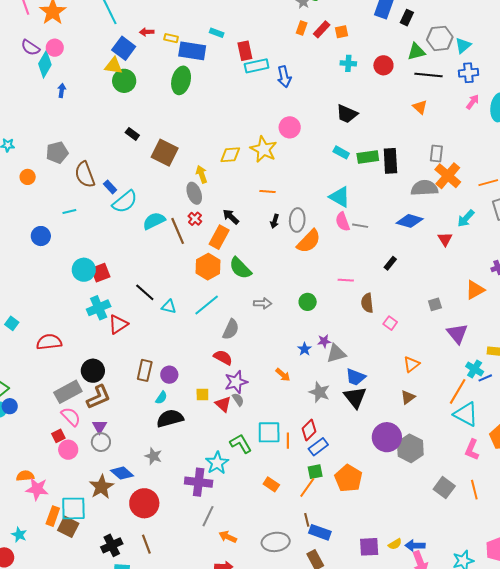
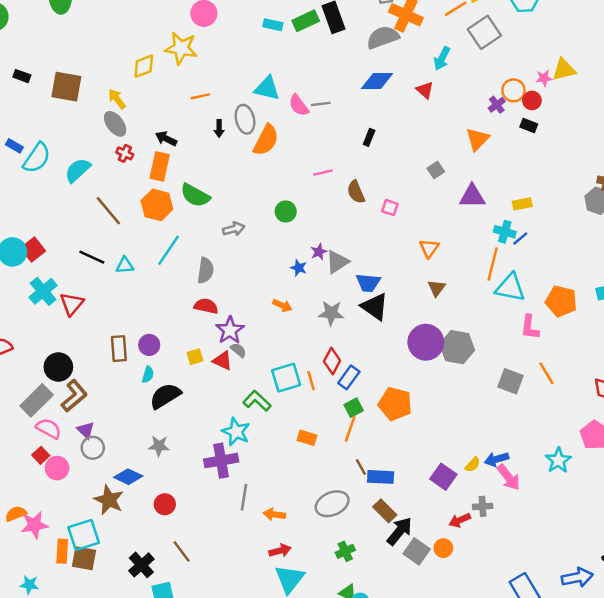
cyan triangle: (340, 197) -> (267, 88), moved
brown line: (178, 231) -> (108, 211), moved
purple triangle: (457, 334) -> (472, 196), turned -35
red circle: (144, 503) -> (165, 504), size x0.6
purple square: (369, 547) -> (443, 477), turned -35

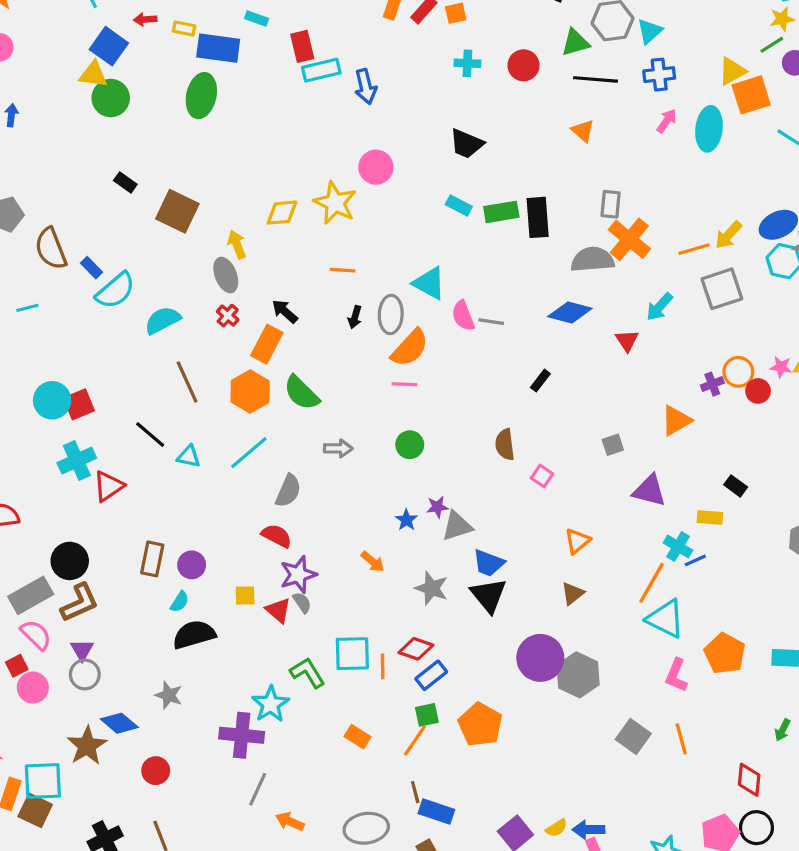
black rectangle: (529, 125) -> (736, 486), moved
pink line: (323, 173) -> (404, 384), moved
red diamond: (332, 361) -> (416, 649), turned 65

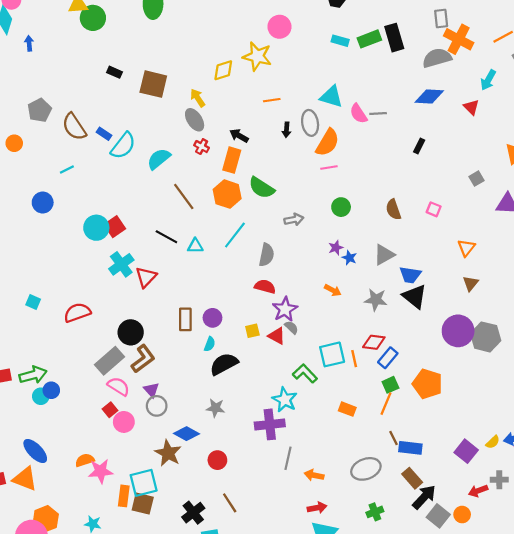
brown semicircle: (505, 445) -> (393, 209), moved
purple star: (437, 507) -> (336, 248), moved

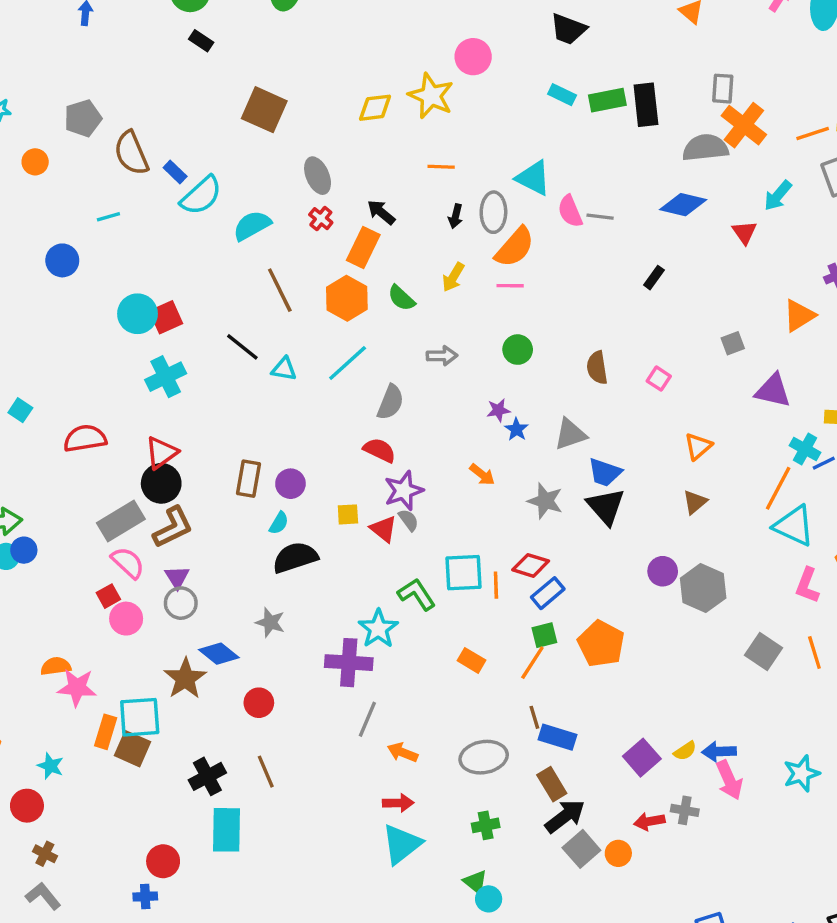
black rectangle: (115, 72) -> (201, 41), moved
yellow arrow: (198, 98) -> (453, 277), moved, turned -126
green semicircle: (262, 188) -> (401, 298), size x0.7
red triangle: (146, 277) -> (162, 453), moved
purple circle: (458, 331) -> (663, 571), size x0.6

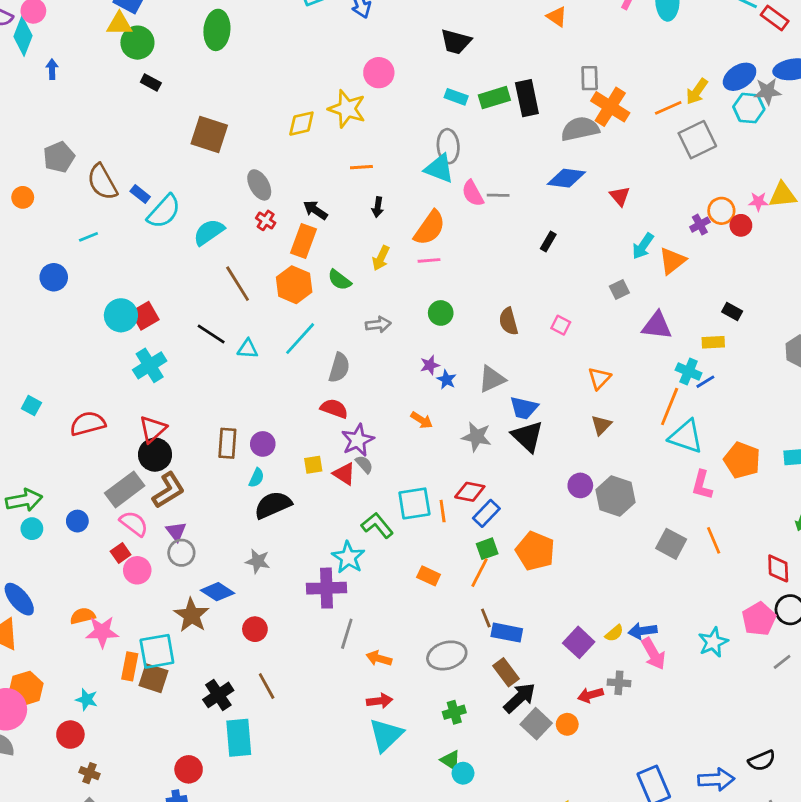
cyan arrow: (778, 196) -> (643, 246), moved
gray ellipse: (493, 212) -> (448, 146), moved
blue circle: (24, 550) -> (77, 521), moved

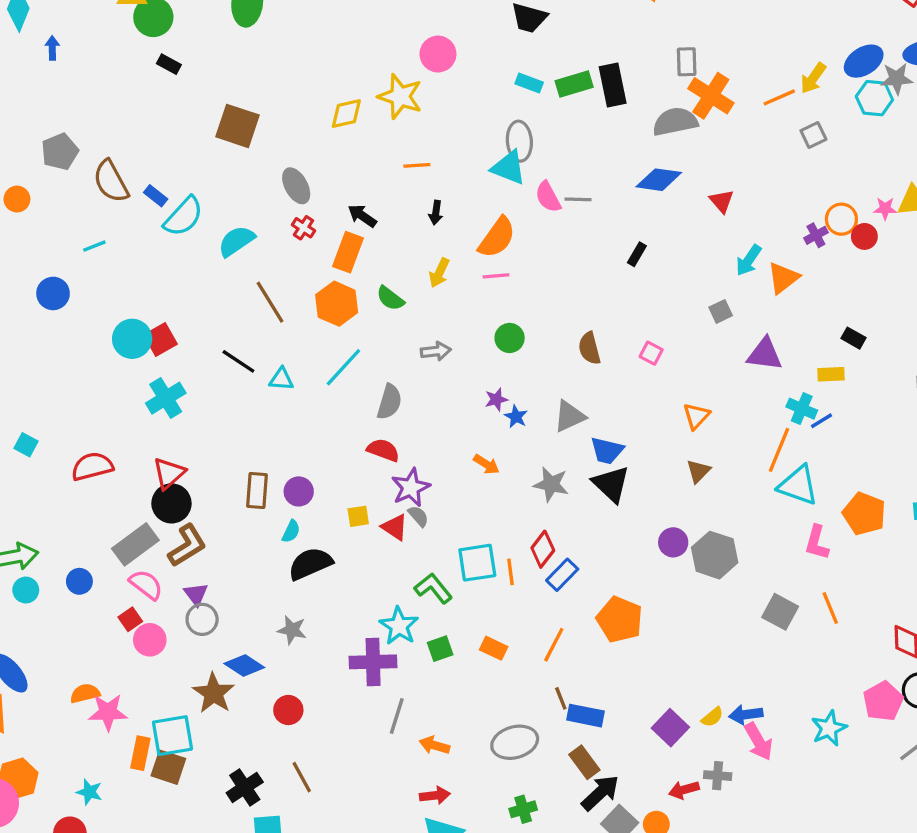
gray square: (697, 140) -> (813, 135), size x0.6
red diamond: (470, 492) -> (543, 549), turned -64
green square: (487, 549) -> (440, 649), moved

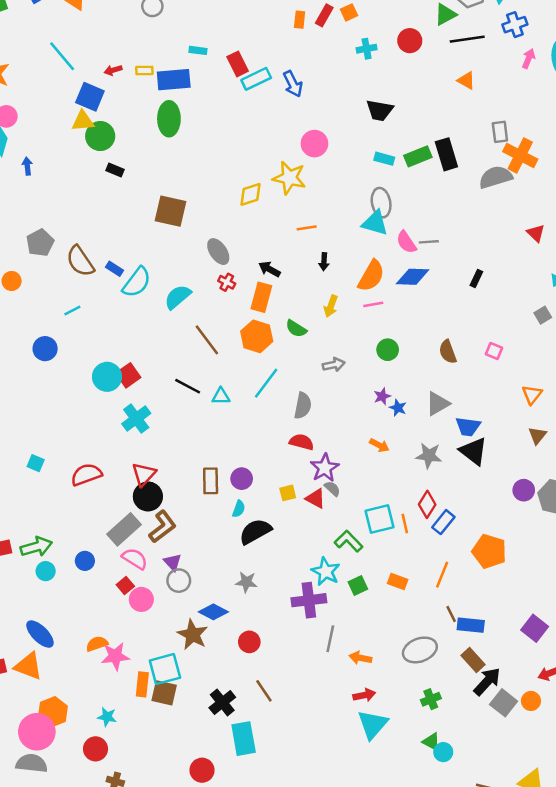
blue diamond: (659, 180) -> (413, 277), moved

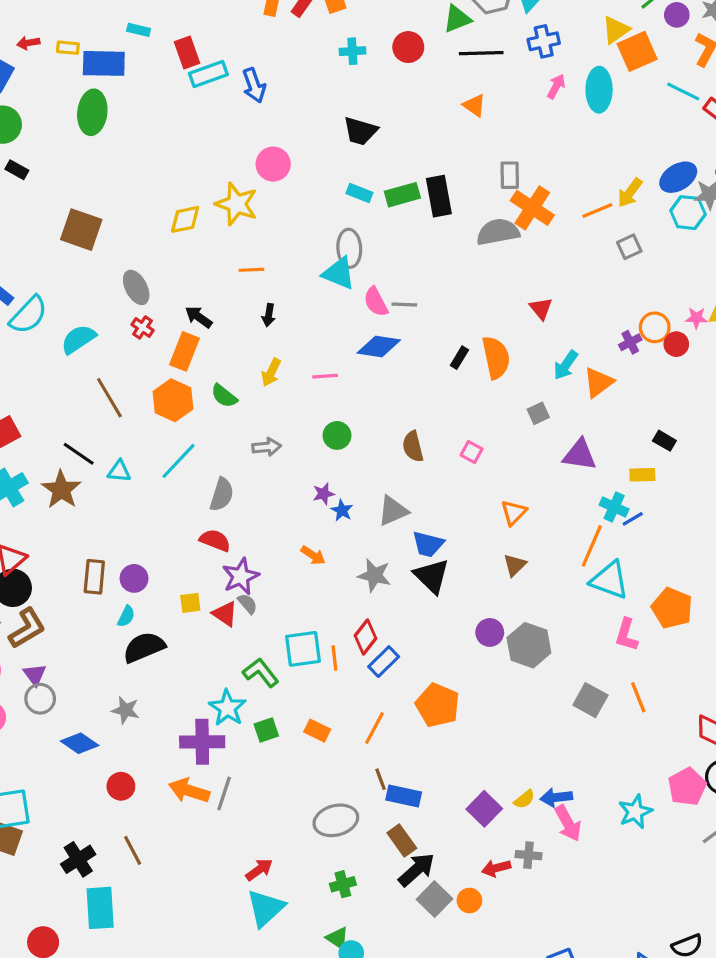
orange semicircle: (371, 276) -> (496, 358), moved, turned -48
brown star: (193, 635) -> (61, 490), moved
orange arrow: (360, 658) -> (189, 791), moved, size x1.4
red arrow: (364, 695) -> (259, 870), turned -30

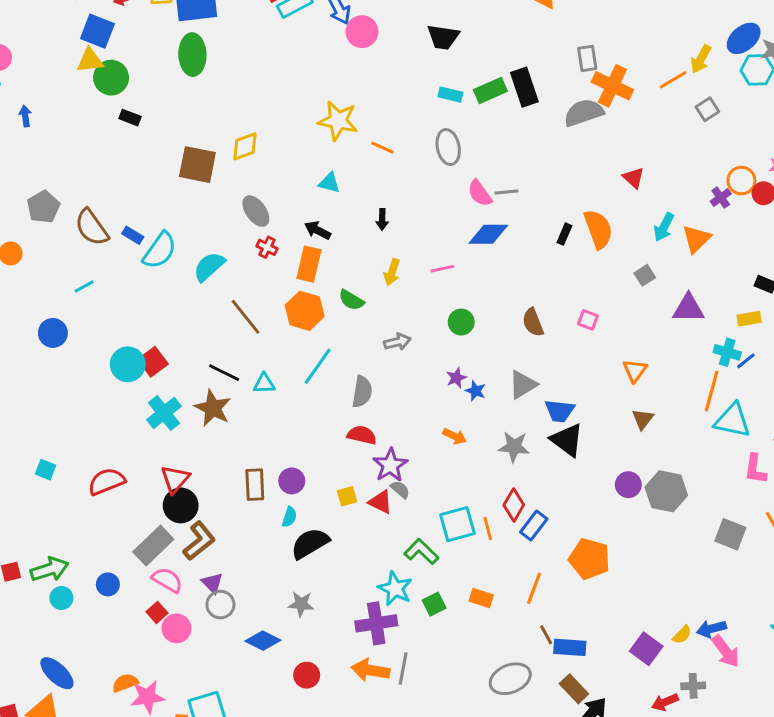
pink circle: (273, 164) -> (362, 32), moved
yellow diamond: (185, 219) -> (245, 146), moved
orange line: (251, 270) -> (383, 148), moved, turned 35
cyan triangle: (339, 273) -> (329, 183), moved, size x0.7

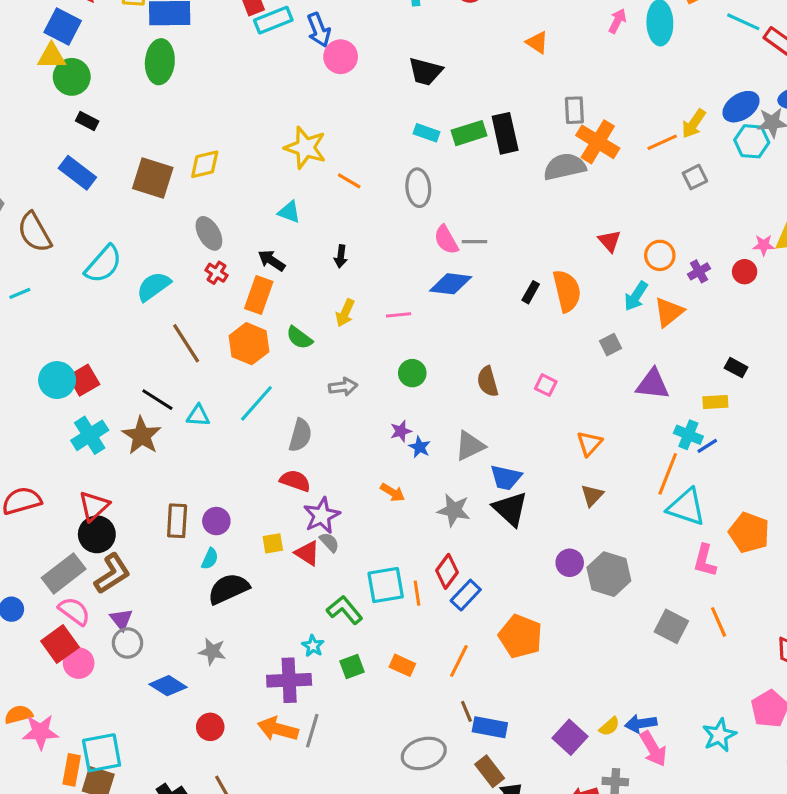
orange circle: (741, 181) -> (660, 255), moved
blue rectangle: (133, 235) -> (77, 173), moved, size x1.6
cyan star: (395, 589) -> (313, 646), size x0.6
red square: (157, 612) -> (60, 644), size x1.6

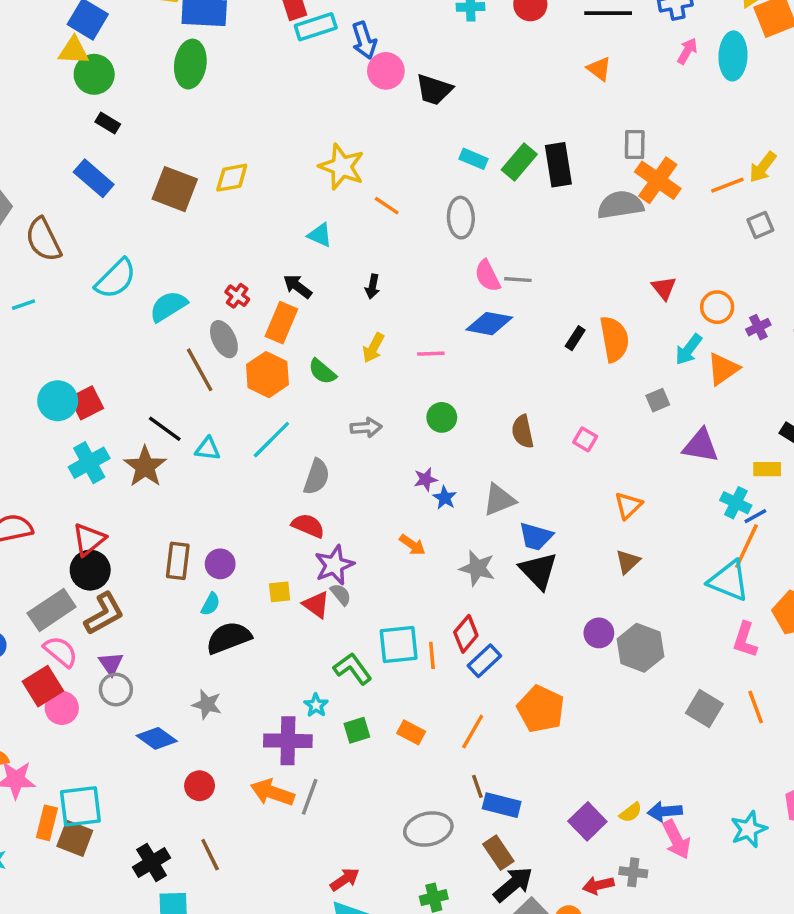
black trapezoid: (425, 71) -> (434, 90), moved
green rectangle: (469, 133) -> (519, 162), turned -36
gray ellipse: (209, 233) -> (224, 339), moved
orange line: (668, 474) -> (746, 546), moved

